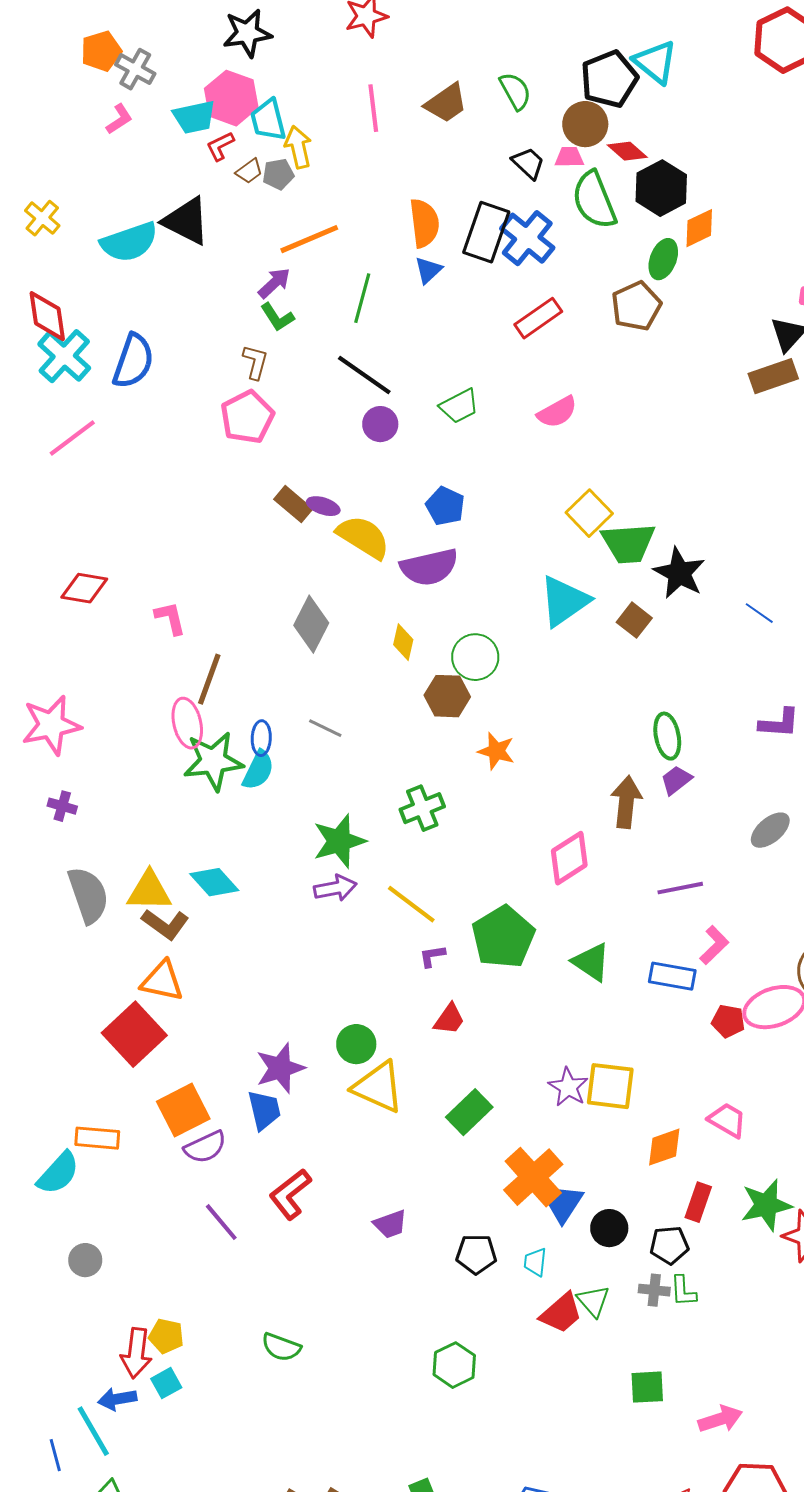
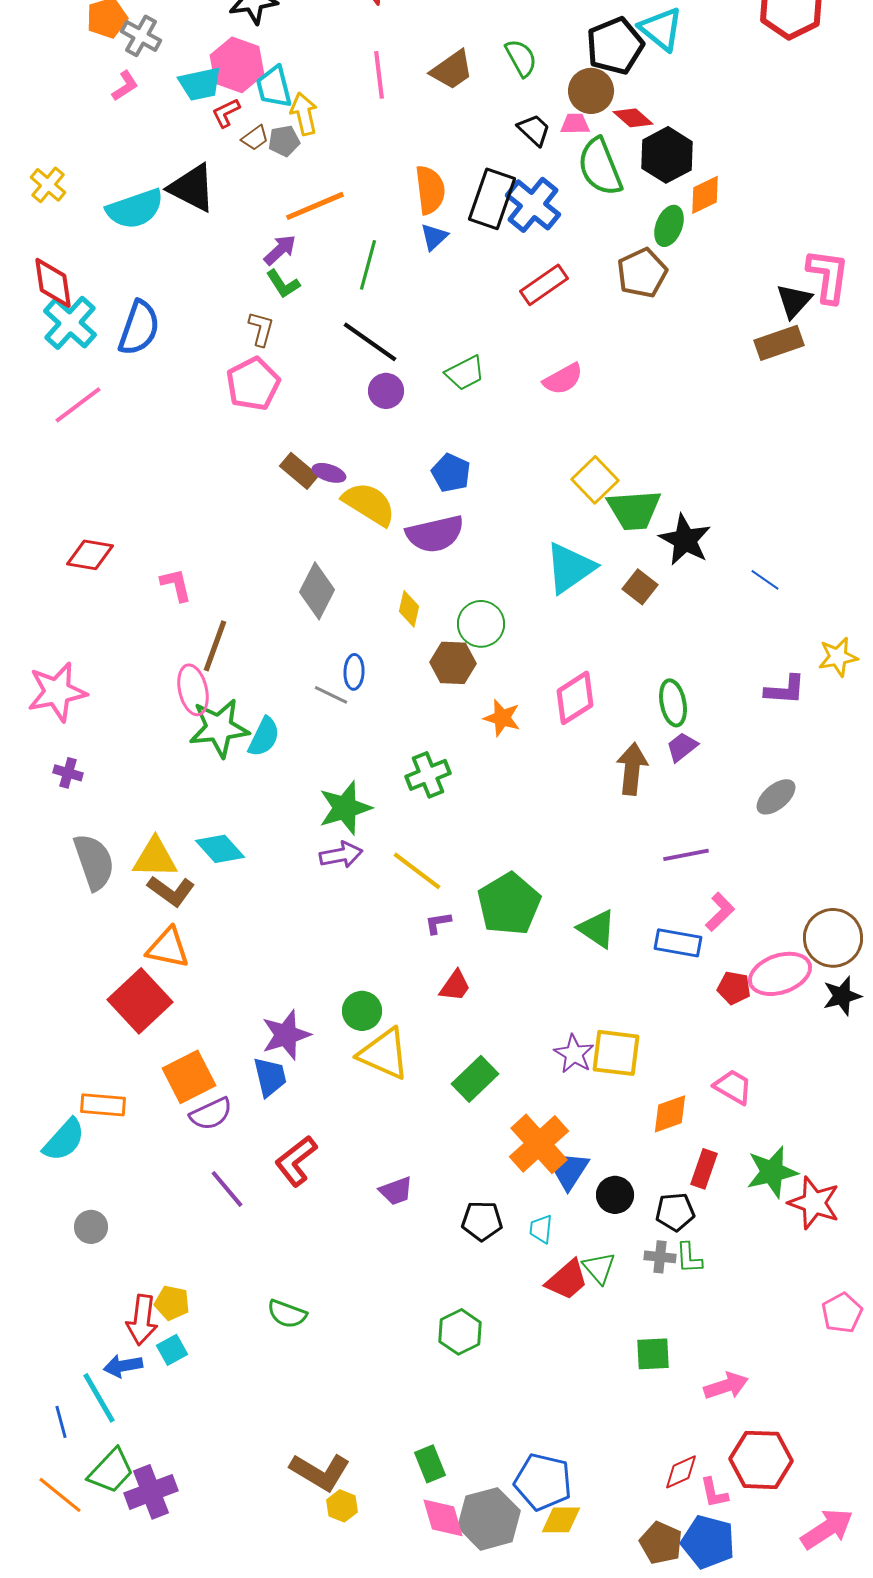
blue ellipse: (261, 738) -> (354, 672), moved
pink diamond: (569, 858) -> (575, 698), moved

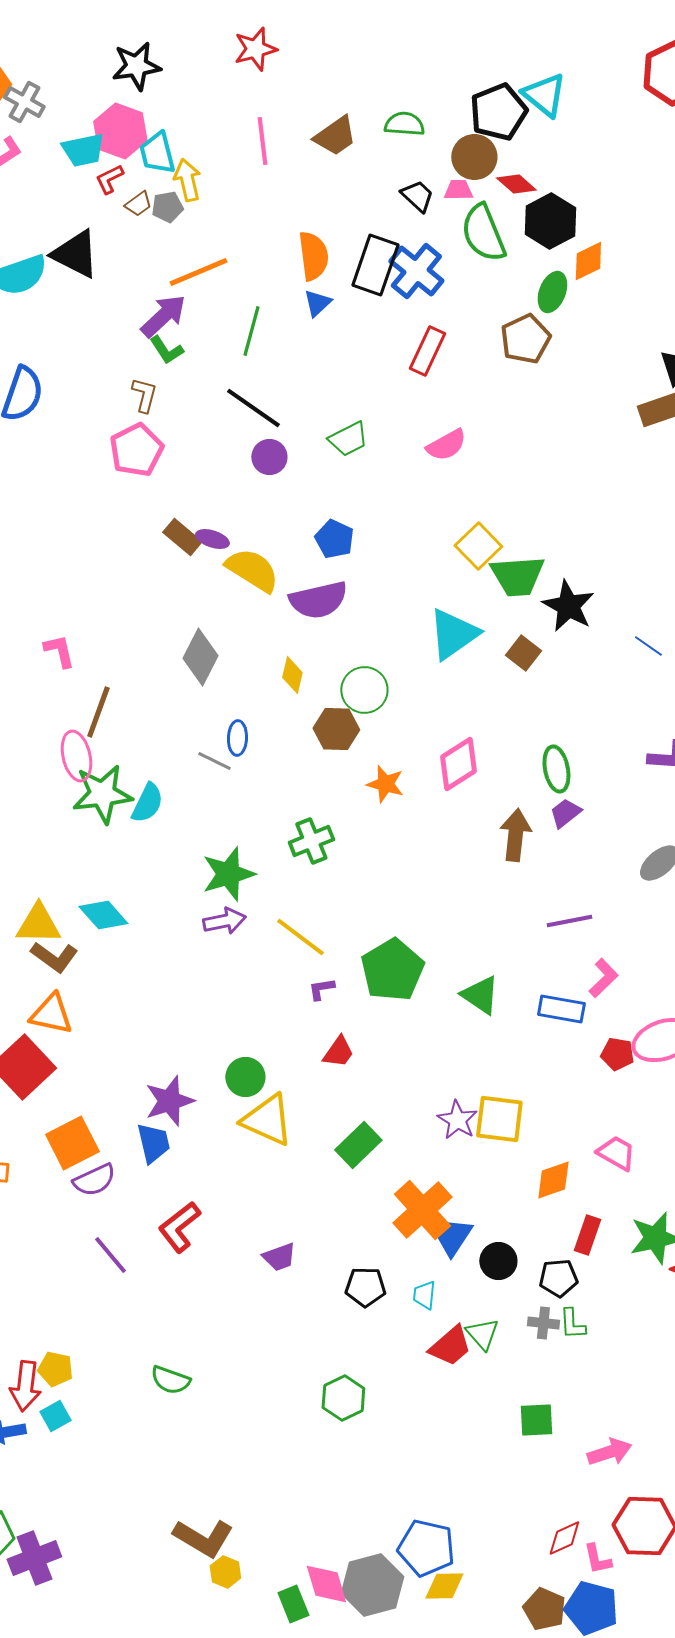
green semicircle: (521, 58) -> (404, 124), turned -57
purple arrow: (280, 250) -> (163, 316), size x1.4
red rectangle: (544, 285) -> (427, 351), turned -30
green rectangle: (430, 1464) -> (293, 1604), moved

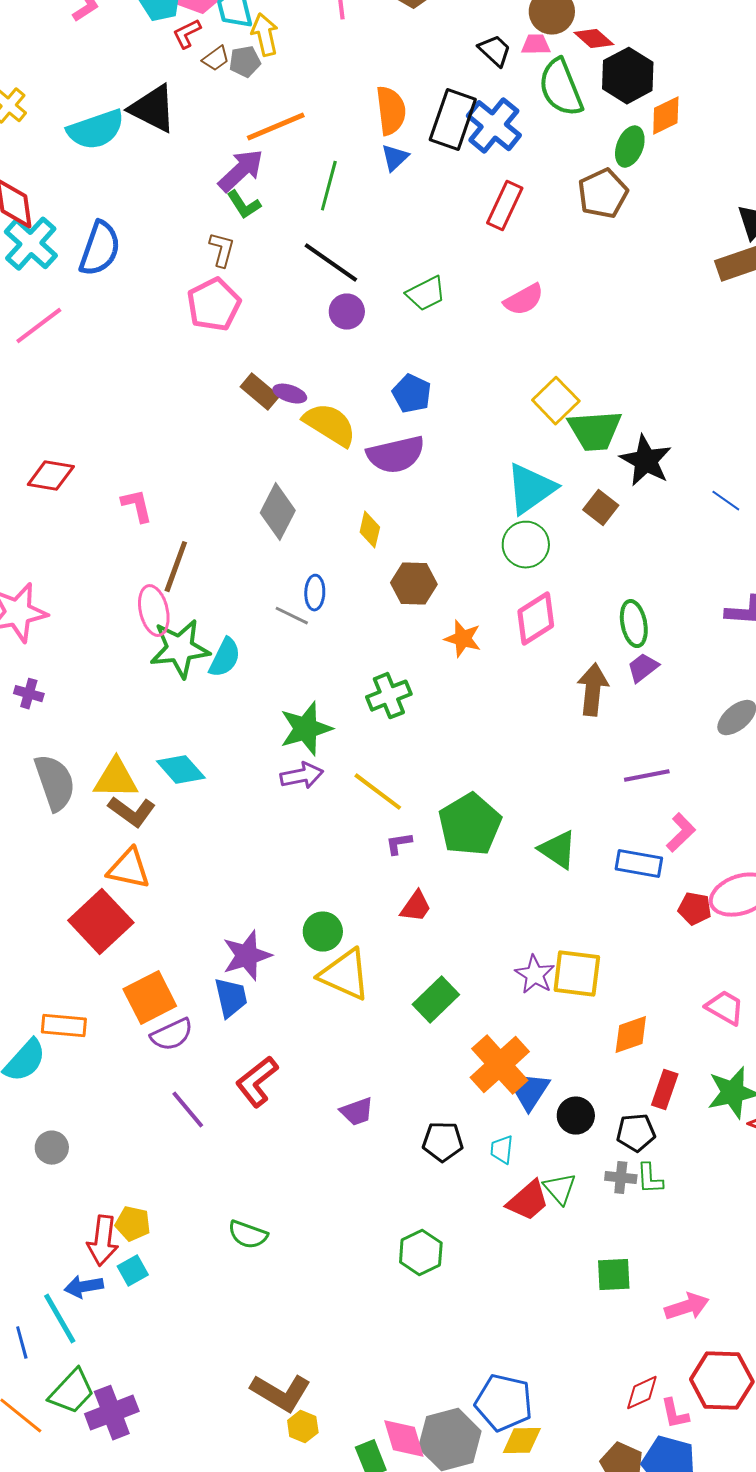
green circle: (364, 690) -> (526, 545), moved
pink trapezoid: (616, 1153) -> (725, 1008), moved

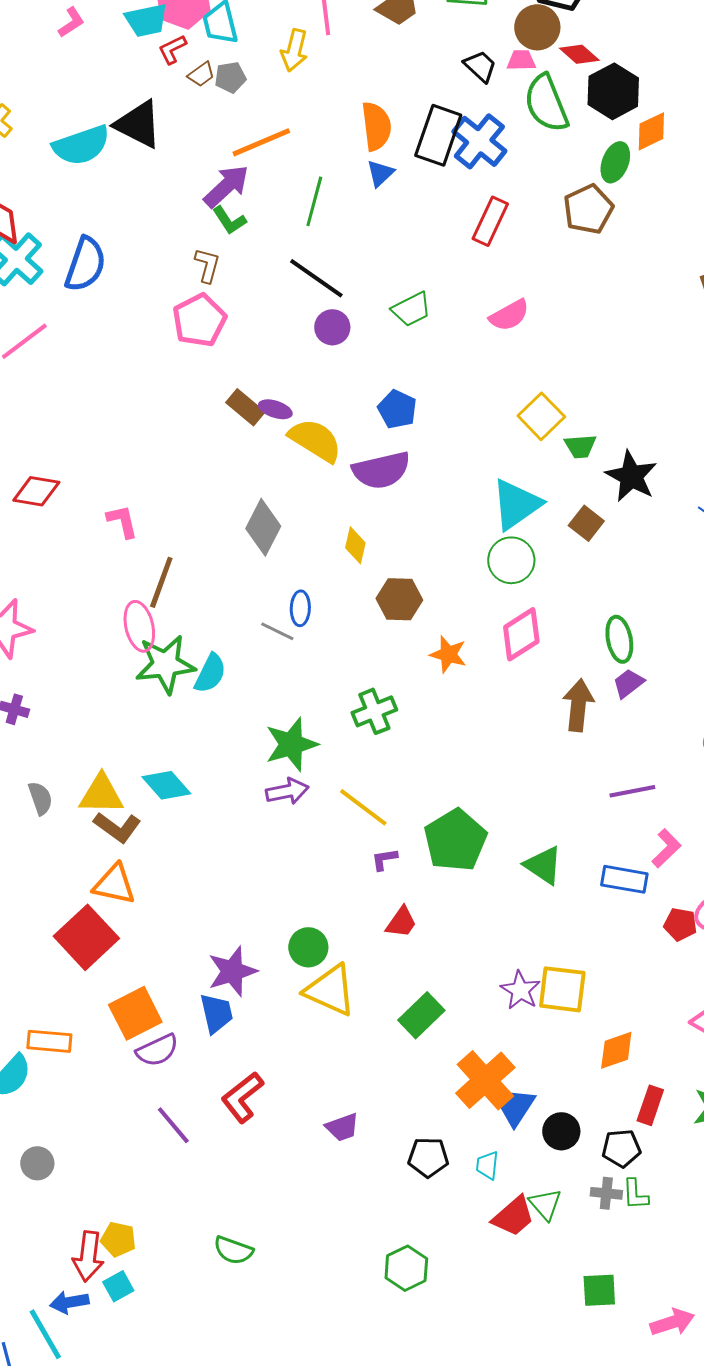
yellow arrow: (265, 35) -> (294, 50), moved, turned -153
green trapezoid: (595, 431) -> (580, 446), size x0.6
gray semicircle: (55, 783) -> (40, 798), size x0.6

